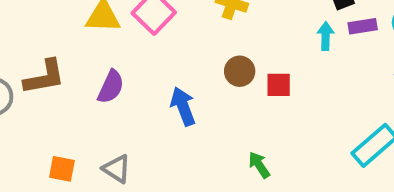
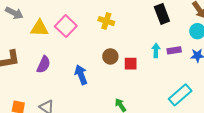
purple rectangle: (363, 26) -> (174, 50), moved
cyan arrow: (326, 36) -> (156, 50), moved

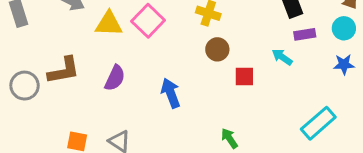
cyan arrow: (156, 50) -> (282, 57), turned -56
purple rectangle: (174, 50) -> (305, 34), moved
brown circle: (110, 56) -> (217, 49), moved

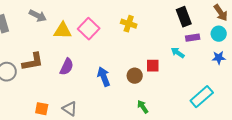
brown circle: (217, 49) -> (135, 76), moved

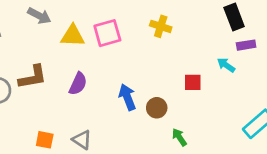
pink square: (89, 29) -> (107, 33), turned 30
brown circle: (135, 76) -> (157, 108), moved

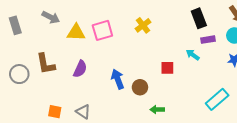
yellow cross: (161, 26) -> (143, 25), turned 35
brown L-shape: (33, 77) -> (46, 64), turned 90
green arrow: (179, 137) -> (157, 110), turned -56

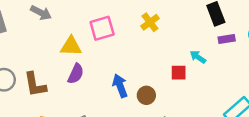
yellow triangle: (76, 32) -> (71, 46), moved
cyan arrow: (193, 55) -> (198, 57), moved
brown L-shape: (46, 64) -> (35, 85), moved

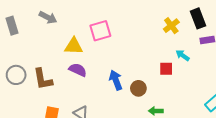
yellow cross: (150, 22) -> (171, 26), moved
purple semicircle: (76, 74) -> (78, 70), turned -90

